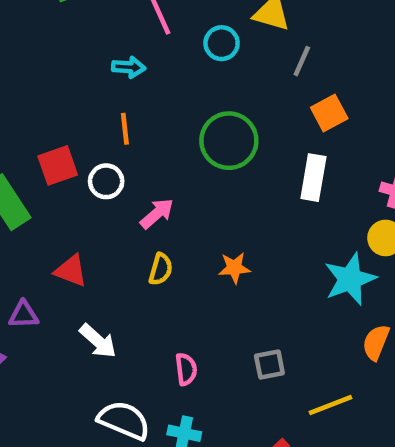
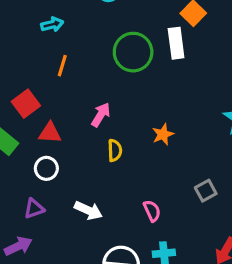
orange line: (125, 129) -> (62, 66), turned 40
white rectangle: (313, 178) -> (176, 43), moved
white circle: (106, 181) -> (46, 168), moved
red triangle: (71, 271) -> (50, 133), moved

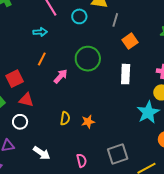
white rectangle: (176, 43) -> (126, 74), moved
pink arrow: (101, 115) -> (61, 76), moved
orange star: (163, 134) -> (88, 122), moved
gray square: (206, 191) -> (118, 154), size x1.5

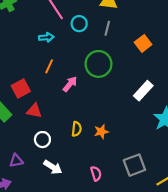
cyan circle: (79, 16) -> (79, 24), moved
gray line: (115, 20) -> (107, 28), moved
white rectangle: (126, 74) -> (143, 91), moved, turned 42
white circle: (20, 122) -> (42, 140), moved

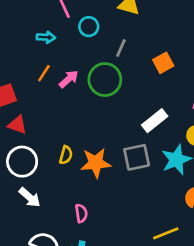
gray line: (107, 28) -> (121, 48), moved
pink arrow: (70, 84) -> (69, 79), moved
orange star: (101, 132) -> (96, 163), size x1.6
white circle: (42, 140) -> (22, 162), size x1.5
gray square: (134, 165) -> (137, 157), moved

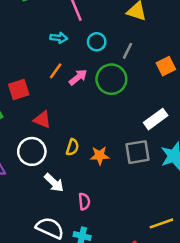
cyan circle: (89, 27) -> (97, 42), moved
red triangle: (17, 125) -> (42, 120), moved
orange star: (96, 163) -> (100, 156), size x0.7
white arrow: (30, 197) -> (54, 183), moved

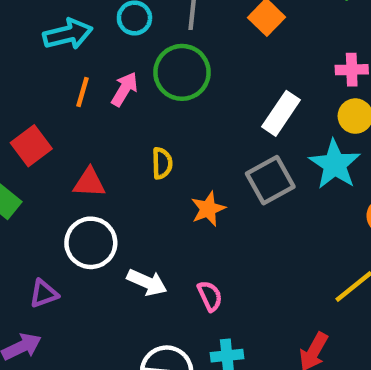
cyan arrow: (59, 38) -> (68, 34), size x1.5
yellow semicircle: (72, 147) -> (162, 163), moved

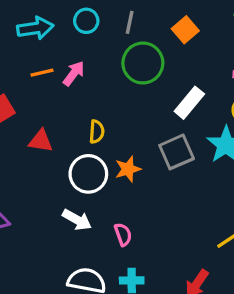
green circle: (182, 72) -> (143, 63), moved
orange line: (82, 92) -> (42, 73), turned 55
white circle: (91, 243) -> (88, 174), moved

